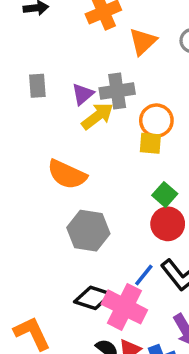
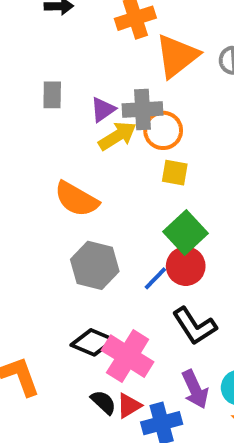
orange triangle: (143, 42) -> (177, 56), size x1.4
orange circle: (156, 121) -> (163, 130), moved
green square: (165, 195) -> (185, 232), size x1.5
blue line: (144, 275) -> (155, 278), moved

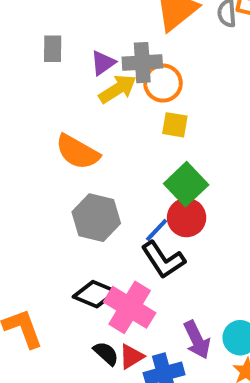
black L-shape: (194, 326) -> (163, 260), moved

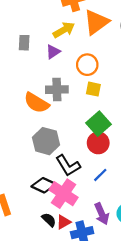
gray cross: (142, 63) -> (57, 90), moved
yellow arrow: (118, 89) -> (64, 30), moved
blue line: (157, 230) -> (100, 175), moved
black L-shape: (163, 260) -> (68, 166), moved

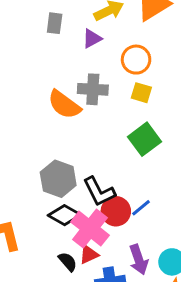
gray hexagon: (46, 141) -> (58, 179), moved
red circle: (98, 143) -> (116, 211), moved
red triangle: (64, 222) -> (89, 254), moved

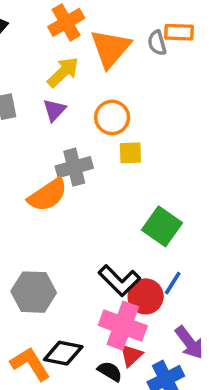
orange semicircle: (64, 105) -> (48, 195), turned -52
green square: (144, 139) -> (162, 226), moved
gray hexagon: (58, 179) -> (34, 292), moved
black diamond: (65, 215) -> (63, 353), moved

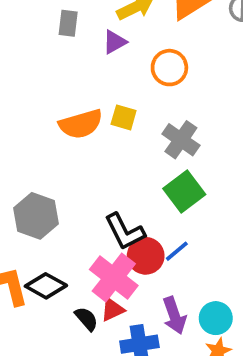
yellow square: (130, 153) -> (124, 117), moved
gray cross: (74, 167) -> (181, 140), moved, turned 32

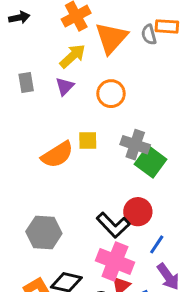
green square: (184, 192) -> (150, 162), moved
blue line: (177, 251) -> (157, 244), moved
red circle: (146, 256) -> (138, 212), moved

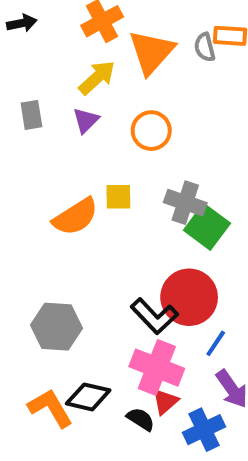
red circle: (138, 212) -> (189, 297), size x1.4

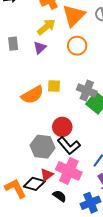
orange circle: (151, 131) -> (77, 46), moved
red circle: (189, 297) -> (62, 127), moved, size x0.7
gray hexagon: (56, 327) -> (43, 147), moved
red triangle: (165, 402) -> (47, 175), moved

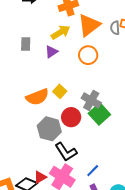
yellow square: (54, 86) -> (60, 91), turned 32
red circle: (62, 127) -> (71, 117), moved
gray hexagon: (43, 147) -> (49, 129), moved

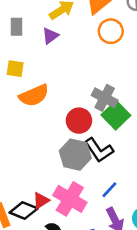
orange circle: (88, 55) -> (111, 31), moved
yellow square: (60, 91) -> (15, 69), moved, turned -32
gray hexagon: (49, 129) -> (75, 155), moved
black L-shape: (66, 152) -> (99, 150), moved

